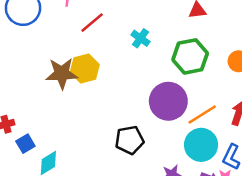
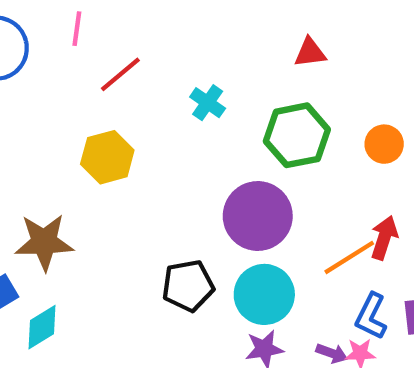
brown star: (62, 73) -> (44, 242), moved
orange line: (202, 115) -> (349, 257), moved
cyan circle: (201, 145) -> (264, 294), moved

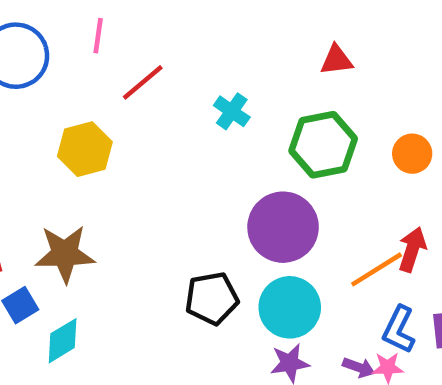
yellow hexagon: (107, 157) -> (85, 149), moved

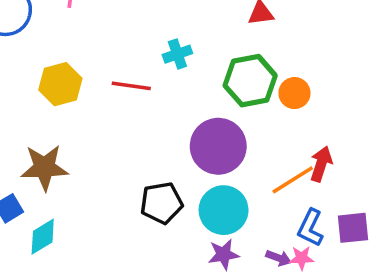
red line: (143, 82) -> (131, 86), moved, turned 48
cyan cross: (232, 111) -> (177, 54), turned 36
orange circle: (412, 154) -> (294, 93), moved

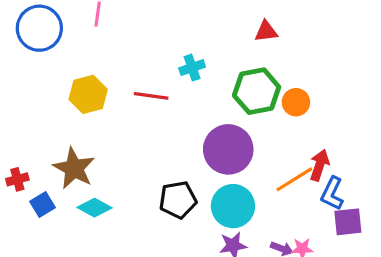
brown star: (44, 168) -> (74, 168), turned 30
blue L-shape: (310, 228) -> (332, 193), moved
cyan diamond: (43, 237) -> (94, 208), moved, turned 60

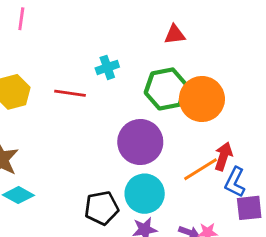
orange circle: (296, 102) -> (202, 99), size x1.8
black pentagon: (178, 200) -> (102, 208), moved

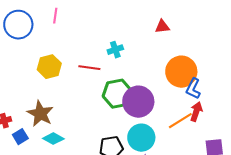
green hexagon: (166, 89) -> (117, 94), moved
blue L-shape: (235, 182) -> (193, 89), moved

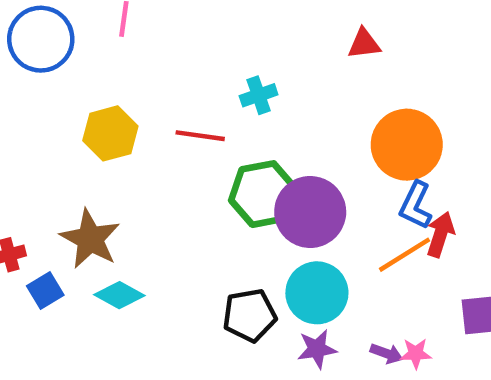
blue L-shape: (193, 89) -> (416, 205), moved

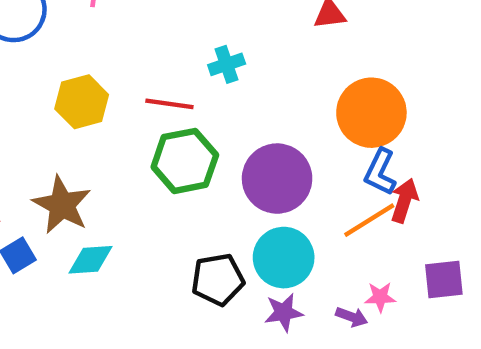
green hexagon: (263, 194) -> (185, 161), moved
cyan diamond: (119, 295) -> (90, 260), turned -33
pink star: (416, 353) -> (380, 297), moved

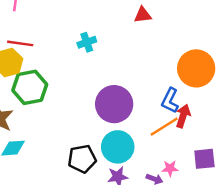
red line: (169, 104) -> (20, 43), moved
orange circle: (371, 113) -> (196, 68), moved
green hexagon: (185, 161) -> (30, 87), moved

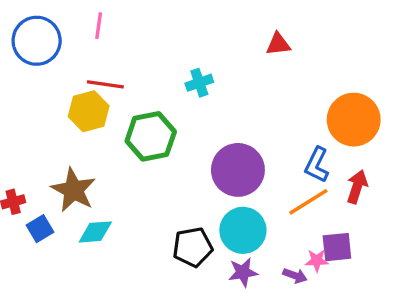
green hexagon: (30, 87) -> (151, 136), moved
red arrow: (183, 116) -> (357, 187), moved
purple square: (204, 159) -> (337, 247), moved

